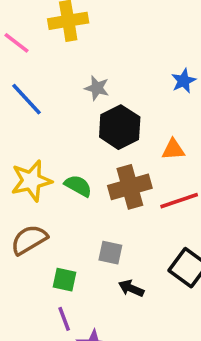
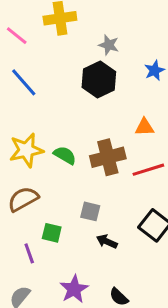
gray star: (97, 88) -> (109, 45), moved
black hexagon: (120, 127) -> (99, 80), moved
purple line: (64, 319) -> (29, 253), moved

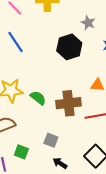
gray star: (109, 45) -> (88, 23), moved

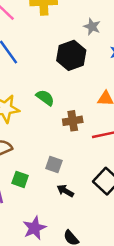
green semicircle: (38, 98) -> (45, 98), moved
brown cross: (69, 103) -> (73, 121), size x0.7

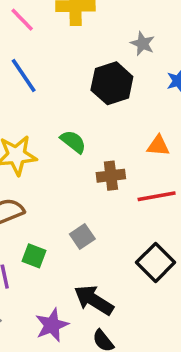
gray square: (54, 165) -> (82, 236), turned 35
black arrow: (65, 191) -> (94, 300), moved, size x1.6

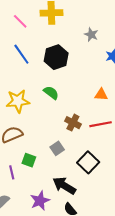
black hexagon: (112, 83) -> (56, 57), moved
brown cross: (111, 176) -> (73, 123), moved, turned 35
black square: (156, 262) -> (88, 162), moved

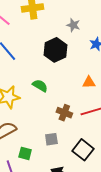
black hexagon: (56, 57) -> (55, 50), moved
gray square: (57, 148) -> (51, 139), turned 32

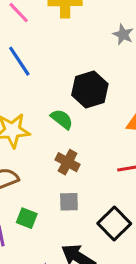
black hexagon: (55, 50) -> (90, 90), moved
brown cross: (64, 113) -> (68, 162), moved

